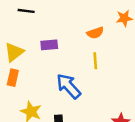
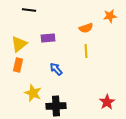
blue arrow: (69, 86) -> (56, 69), moved, size x0.6

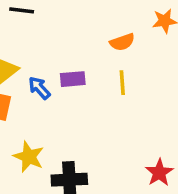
purple rectangle: (48, 38) -> (73, 79), moved
blue arrow: (56, 69) -> (39, 88), moved

